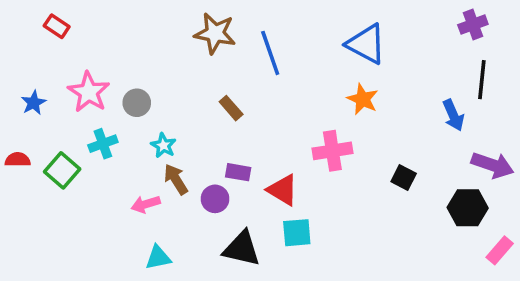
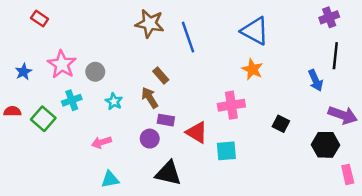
brown arrow: (176, 179) -> (150, 98), moved
cyan square: (297, 233) -> (226, 151), moved
pink rectangle: (500, 250) -> (348, 174), turned -54

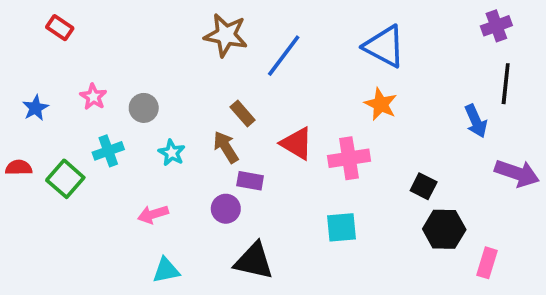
blue line: (188, 37) -> (284, 56), turned 56
pink star: (62, 64) -> (93, 97), size x0.6
red triangle: (197, 132) -> (297, 143), moved
black hexagon: (325, 145) -> (444, 229), moved
pink rectangle: (348, 174) -> (487, 263), moved, turned 30

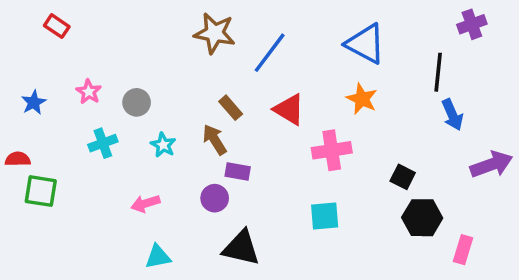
black line: (506, 84) -> (438, 72), moved
red triangle: (297, 143) -> (289, 109), moved
purple arrow: (517, 173) -> (491, 164), turned -39
green square: (65, 179) -> (41, 191), moved, turned -32

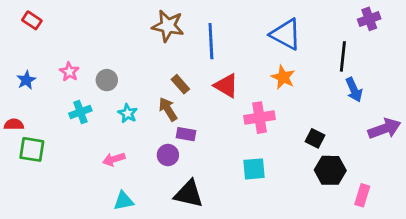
red rectangle: (57, 26) -> (32, 20), moved
blue line: (270, 53) -> (211, 41), turned -40

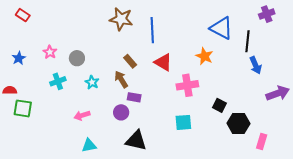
blue triangle: (286, 34) -> (221, 28), moved
black square: (315, 138) -> (219, 105), moved

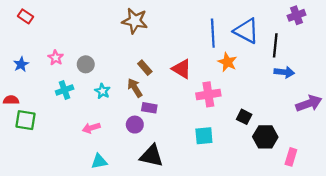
blue line: (152, 30) -> (213, 33), moved
blue arrow: (256, 65) -> (284, 72), turned -60

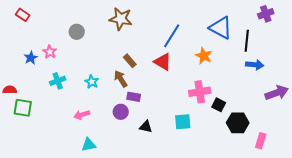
blue line: (213, 33) -> (172, 36), moved, turned 35
blue star: (21, 64) -> (31, 58), moved
gray circle: (86, 64) -> (77, 32), moved
pink cross: (208, 94) -> (200, 92), moved
black triangle: (152, 156) -> (146, 127), moved, size x0.6

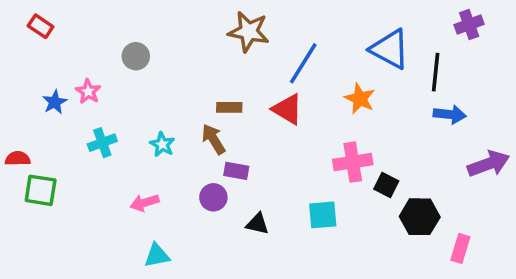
brown star: (121, 19) -> (249, 32), moved
brown rectangle: (130, 61) -> (229, 107), turned -48

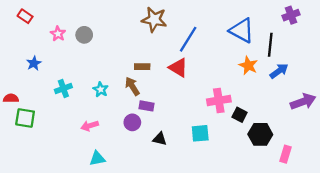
pink star: (88, 92) -> (58, 34), moved
orange star: (360, 99) -> (248, 65), moved
blue arrow: (450, 114) -> (279, 71), turned -42

